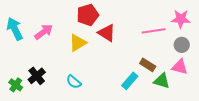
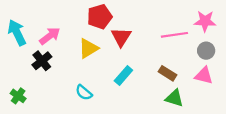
red triangle: (107, 33) -> (121, 37), turned 30
black cross: (37, 76) -> (42, 61), moved
cyan rectangle: (130, 81) -> (123, 76), moved
green triangle: (162, 81) -> (174, 98), moved

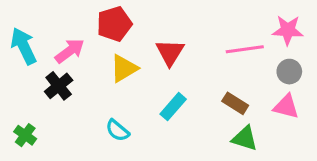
red pentagon: (100, 17) -> (114, 24), moved

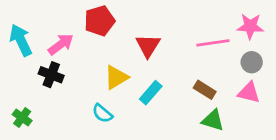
yellow triangle: (124, 68) -> (116, 77), moved
black cross: (59, 86) -> (51, 75), turned -30

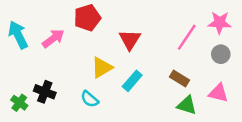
pink line: (213, 43) -> (187, 37), turned -48
black cross: (51, 75) -> (45, 92), moved
pink triangle: (249, 93) -> (218, 93), moved

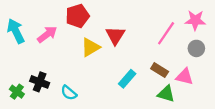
yellow triangle: (102, 68) -> (90, 47), moved
cyan rectangle: (132, 81) -> (127, 79), moved
pink triangle: (218, 93) -> (184, 77), moved
cyan semicircle: (90, 99) -> (69, 93), moved

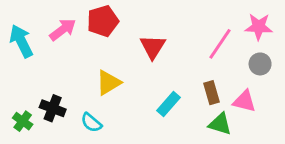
pink arrow: (47, 34) -> (63, 30), moved
yellow triangle: (90, 47) -> (108, 83), moved
brown rectangle: (160, 70) -> (211, 93), turned 42

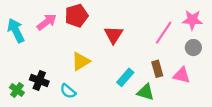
green triangle: (220, 124) -> (146, 92), moved

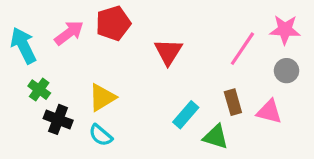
yellow triangle: (81, 61) -> (102, 97), moved
green cross: (17, 90) -> (39, 90), moved

